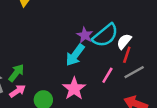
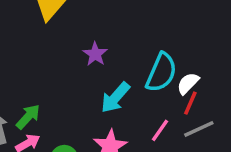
purple star: (85, 35) -> (95, 54), moved
cyan semicircle: (105, 35) -> (161, 72), turned -32

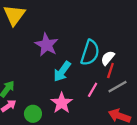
purple star: (95, 54) -> (47, 45), size x1.5

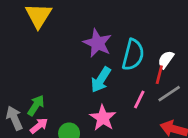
purple star: (47, 45) -> (97, 43), moved
white semicircle: (108, 58) -> (166, 60), moved

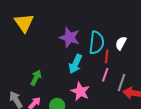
red line: (159, 75) -> (107, 56), moved
gray line: (169, 94) -> (121, 83), moved, turned -30
green arrow: (36, 105) -> (36, 78), moved

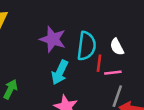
white semicircle: (121, 43) -> (117, 47), turned -56
pink line: (105, 75) -> (113, 73), moved, turned 64

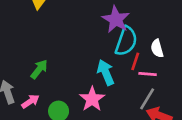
purple star: (53, 39) -> (116, 19), moved
cyan arrow: (60, 72) -> (106, 72), moved, turned 120

